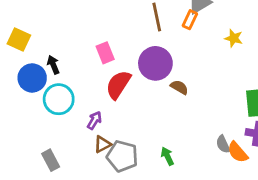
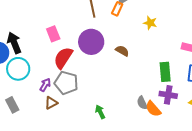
black arrow: (53, 65) -> (14, 43), size x1.5
brown semicircle: (179, 87) -> (122, 51), moved
gray pentagon: (122, 156) -> (66, 83), moved
gray rectangle: (51, 160) -> (12, 105), moved

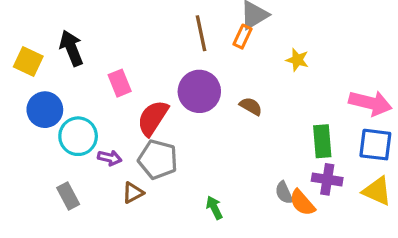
pink rectangle: (53, 34) -> (120, 83), moved
black arrow: (14, 43) -> (71, 48), moved
purple arrow: (45, 85) -> (110, 158), moved, turned 72

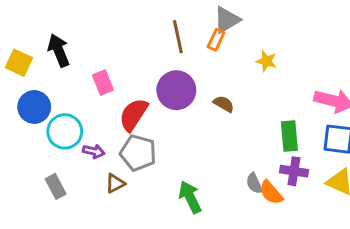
green arrow: (214, 208) -> (190, 197), size x1.5

